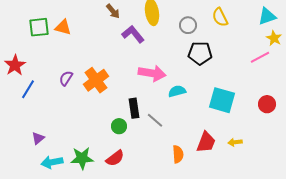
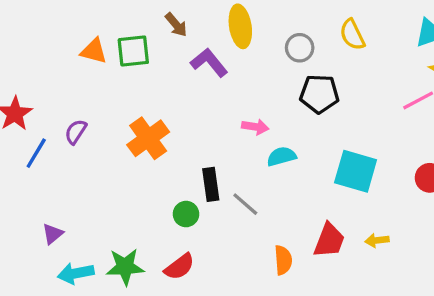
green square: (39, 27) -> (133, 51), moved
pink arrow: (152, 73) -> (255, 127), moved, size x0.6
purple semicircle: (66, 78) -> (76, 132), moved

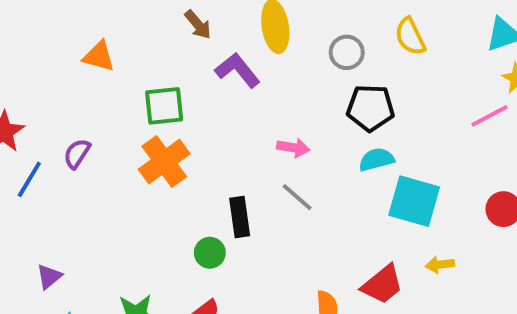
green square: (133, 51) -> (164, 106), moved
cyan semicircle: (281, 156) -> (376, 159), moved
gray line: (245, 204) -> (297, 197), moved
red trapezoid: (329, 240) -> (382, 284), turned 30
yellow arrow: (377, 240) -> (440, 265), moved

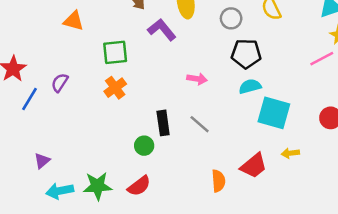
orange cross: (164, 161) -> (115, 88), size x0.7
gray line: (297, 197) -> (200, 124), moved

